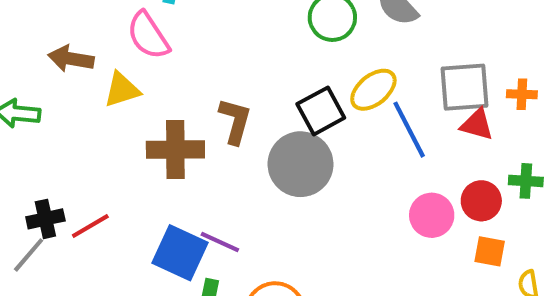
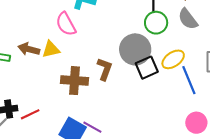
brown arrow: (71, 59) -> (29, 49), moved
gray circle: (301, 164) -> (135, 49), moved

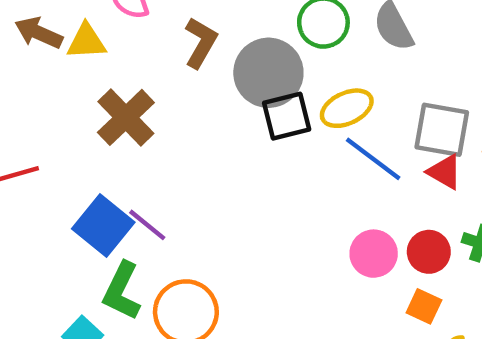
brown L-shape: (105, 69) -> (201, 43), moved
blue line: (189, 80) -> (373, 159), turned -40
brown cross: (75, 81) -> (126, 117), turned 32

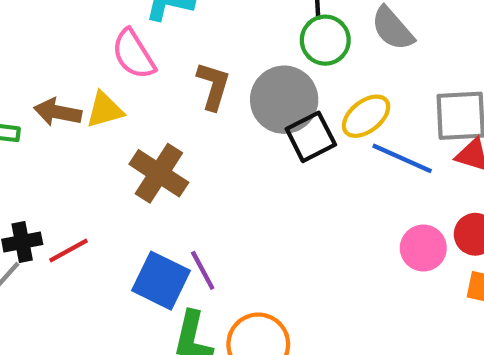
purple line: (147, 225) -> (203, 270), turned 36

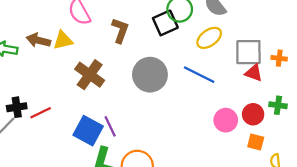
gray circle: (284, 100) -> (150, 75), moved
yellow ellipse: (366, 116) -> (209, 38), moved
black square: (311, 137) -> (165, 23), moved
blue line: (402, 158) -> (199, 75), moved

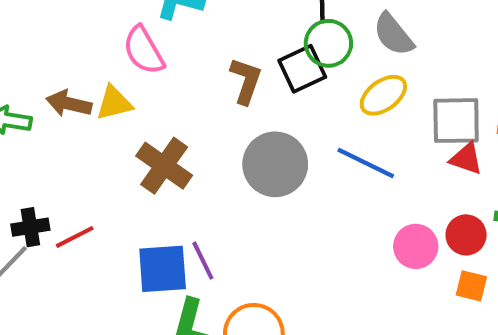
brown L-shape: (120, 30) -> (246, 81), moved
blue square: (88, 131) -> (163, 269), turned -32

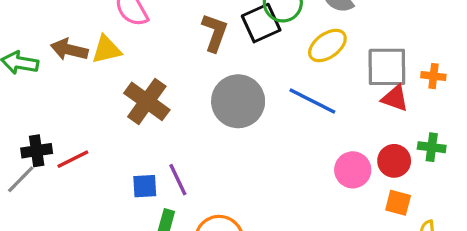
blue square: (163, 269) -> (145, 186), size x0.6

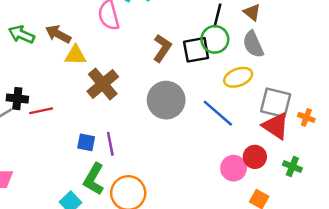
yellow triangle: (106, 50) -> (76, 55), moved
red triangle: (395, 98) -> (276, 126), size x1.4
red circle: (394, 161) -> (255, 157), moved

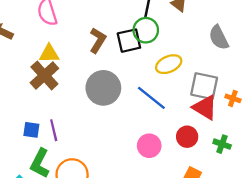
gray semicircle: (253, 44) -> (219, 38), moved
yellow triangle: (76, 55) -> (49, 54), moved
pink circle: (234, 168) -> (149, 146), moved

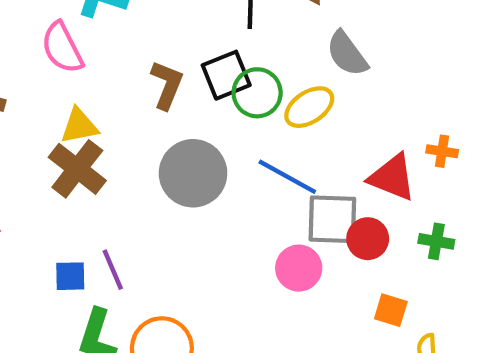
green circle: (146, 30) -> (257, 93), moved
gray semicircle: (219, 38) -> (347, 54), moved
gray square: (204, 86) -> (332, 219), moved

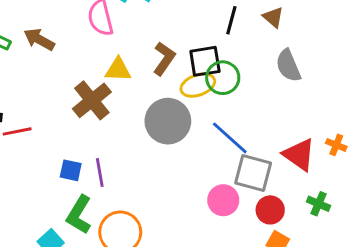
yellow ellipse: (309, 107) -> (198, 85), moved
yellow triangle: (79, 126) -> (118, 70), moved
red circle: (368, 239) -> (270, 210), moved

